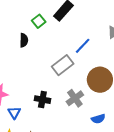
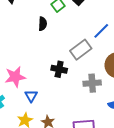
gray cross: (75, 98) -> (92, 83), turned 30
black cross: (42, 100) -> (59, 69), moved

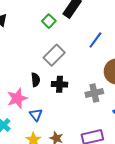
black semicircle: (43, 24) -> (36, 80), moved
gray rectangle: (81, 50) -> (54, 55), moved

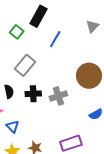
blue line: (95, 40) -> (55, 39), moved
gray cross: (94, 93) -> (58, 96), moved

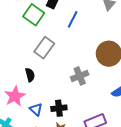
green square: (17, 32) -> (34, 15), size x1.5
black cross: (33, 94) -> (59, 108), moved

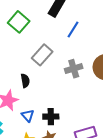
green square: (34, 15) -> (19, 22), moved
gray cross: (80, 76) -> (74, 69), moved

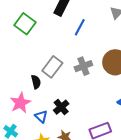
gray rectangle: (42, 55) -> (52, 67), moved
black cross: (51, 117) -> (61, 107), moved, turned -35

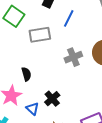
gray rectangle: (52, 67) -> (40, 35), moved, turned 45

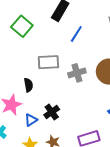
gray rectangle: (40, 35) -> (48, 62), moved
blue triangle: (32, 109) -> (31, 120), turned 40

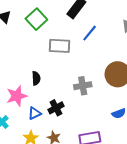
gray rectangle: (48, 62) -> (60, 46), moved
gray cross: (77, 73) -> (83, 86), moved

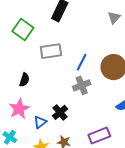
blue line: (90, 33) -> (82, 62), moved
black semicircle: (36, 78) -> (24, 80), moved, turned 32

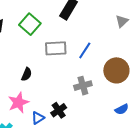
blue line: (82, 62) -> (85, 50), moved

